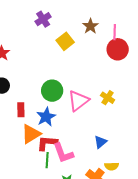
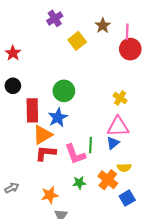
pink triangle: (78, 101) -> (118, 127), moved, turned 35
red rectangle: (21, 110) -> (32, 110), size x1.6
red L-shape: (47, 143) -> (46, 153), moved
green line: (47, 160) -> (90, 145), moved

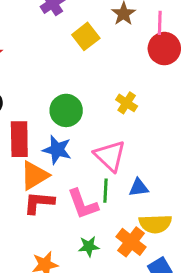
yellow cross: (120, 98) -> (127, 103), moved
blue star: (58, 117) -> (57, 150), turned -30
pink triangle: (118, 127) -> (110, 156), moved, turned 45
blue triangle: (113, 143) -> (139, 187), turned 32
yellow semicircle: (124, 167) -> (155, 224), size x1.5

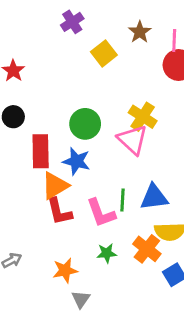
yellow cross: (127, 103) -> (143, 117), size x1.4
pink triangle: (110, 156) -> (133, 140), moved
blue triangle: (139, 187) -> (154, 197), size x1.5
red L-shape: (39, 203) -> (59, 212), turned -108

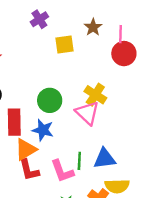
yellow square: (104, 53) -> (65, 44), turned 30

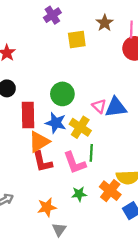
yellow cross: (95, 95) -> (80, 127), moved
pink triangle: (87, 113) -> (99, 106), size x0.6
blue triangle: (105, 159) -> (116, 107), moved

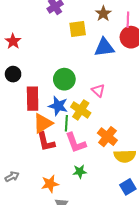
blue triangle: (116, 107) -> (104, 47), moved
green line: (91, 153) -> (66, 123), moved
orange cross: (110, 191) -> (107, 137), moved

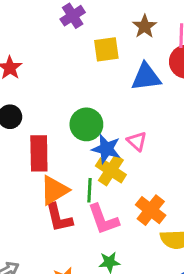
blue star: (58, 106) -> (106, 149), moved

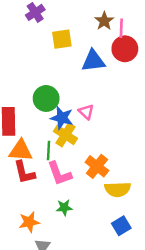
brown star: (145, 26) -> (104, 21), moved
orange triangle: (54, 190) -> (21, 151), turned 35

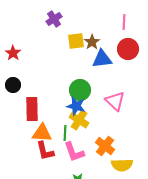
brown star: (104, 21) -> (92, 42), moved
pink line: (121, 28) -> (124, 22), moved
green circle: (46, 98) -> (80, 90), moved
pink triangle: (86, 112) -> (115, 101), moved, size x1.5

